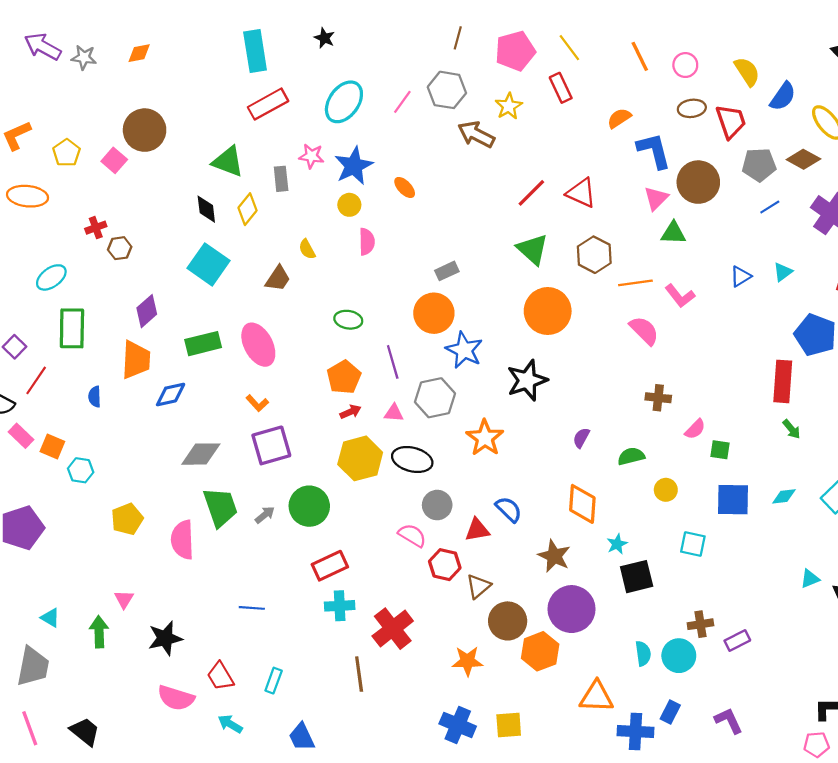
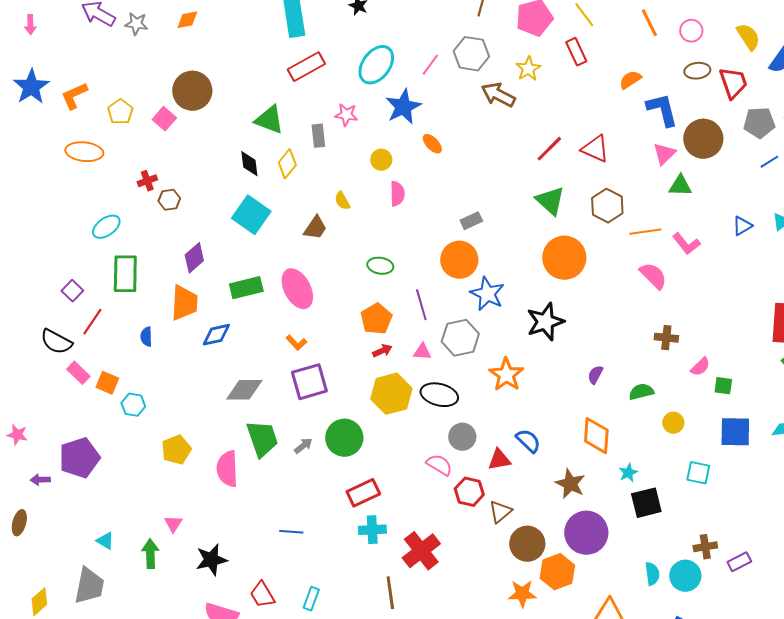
blue star: (354, 166) -> (403, 107), moved
orange star: (467, 661) -> (522, 594), moved

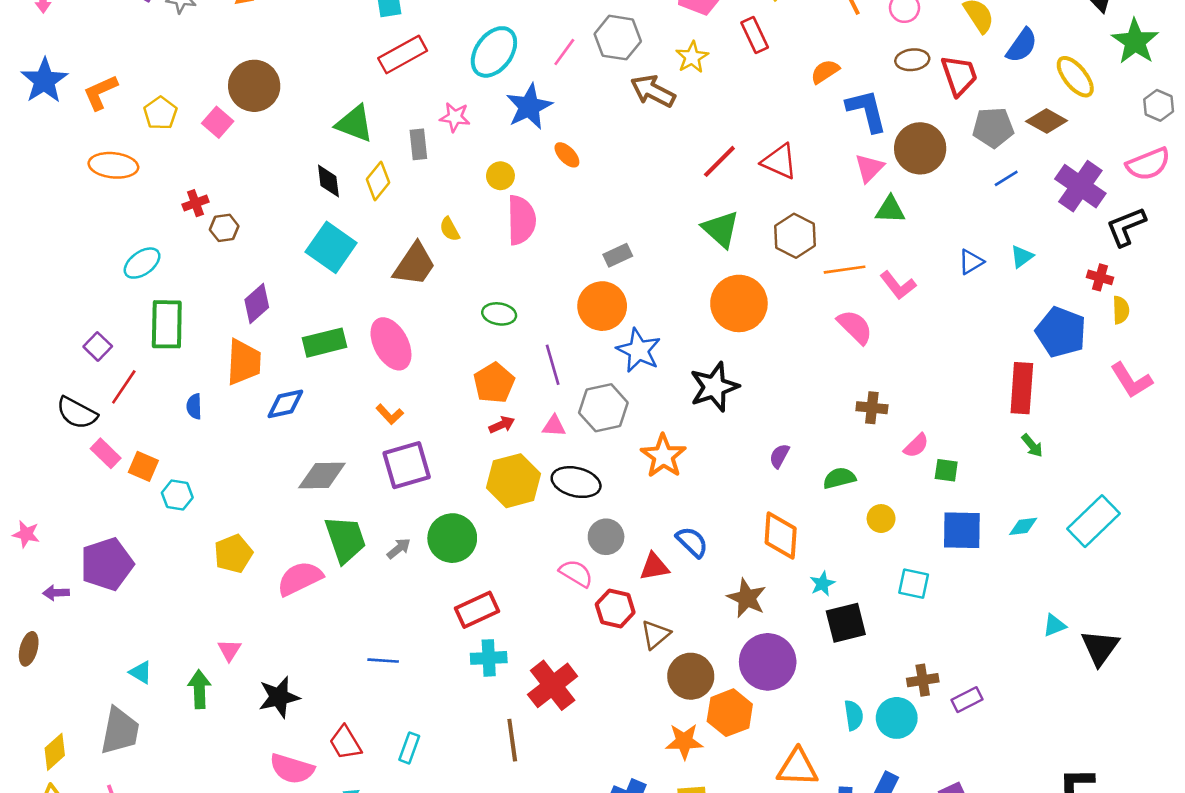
pink semicircle: (397, 194) -> (521, 220), size x1.5
brown trapezoid: (315, 228) -> (414, 264), size x1.4
pink semicircle: (227, 469) -> (300, 578), turned 66

